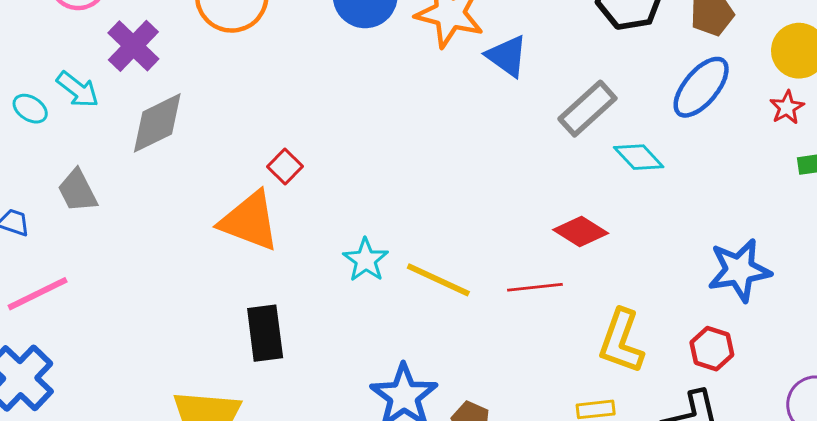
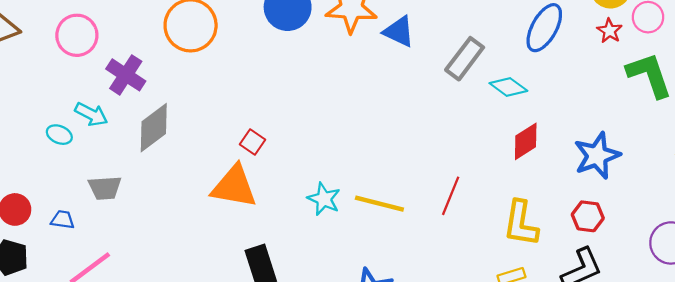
gray trapezoid: (77, 191) -> (105, 188), turned -56
red diamond: (581, 232) -> (526, 141), moved, turned -54
red line: (535, 287) -> (451, 196), turned -51

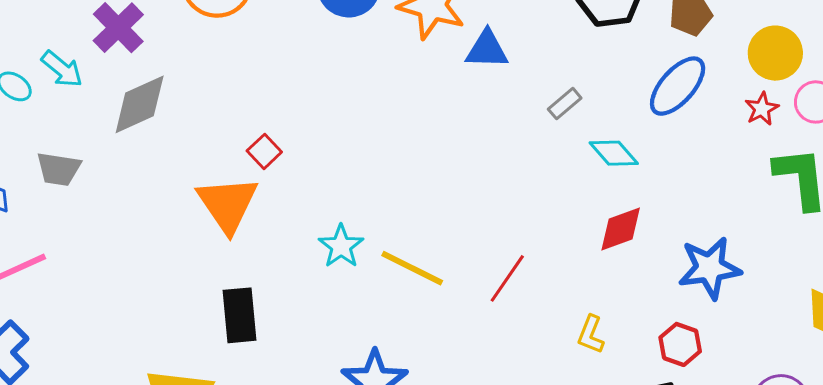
blue triangle: (399, 32) -> (487, 49), turned -36
gray rectangle: (465, 59) -> (565, 104), size x0.6
orange triangle: (234, 187) -> (228, 204), turned 33
yellow L-shape: (521, 223) -> (591, 334), size x0.6

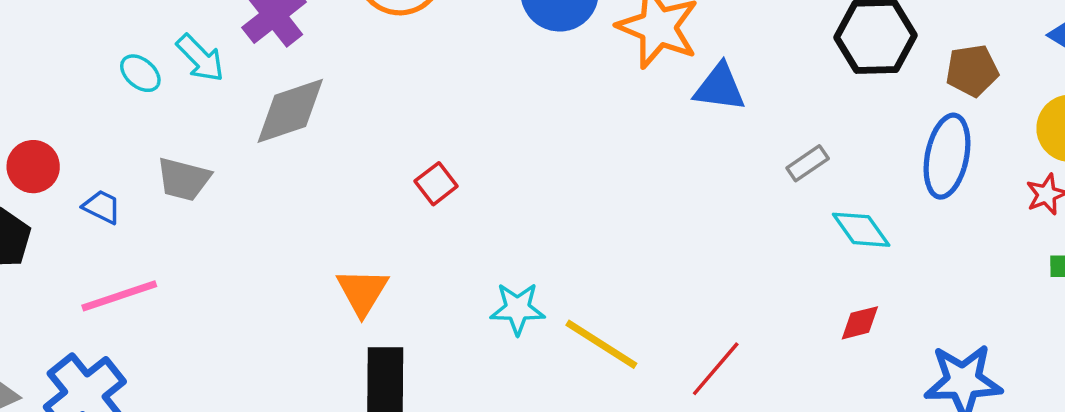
blue ellipse: (678, 86) -> (947, 156), turned -36
orange triangle: (228, 204) -> (362, 292), moved, size x0.7
red diamond: (621, 229) -> (860, 323), size x0.7
cyan star: (341, 246) -> (517, 309), turned 30

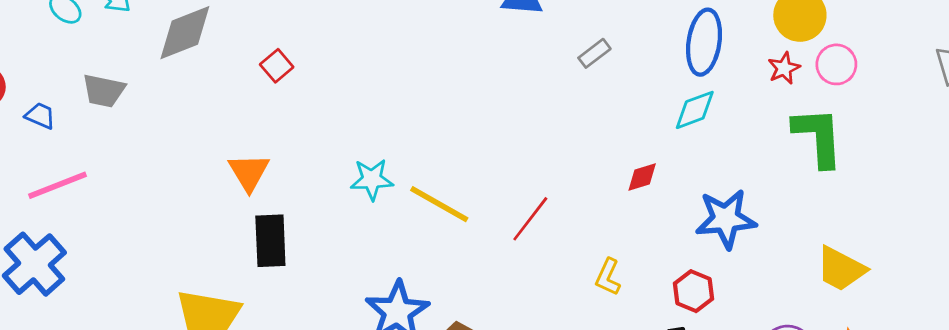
red square: (436, 184) -> (277, 66), moved
cyan diamond: (861, 230) -> (695, 110), moved, turned -72

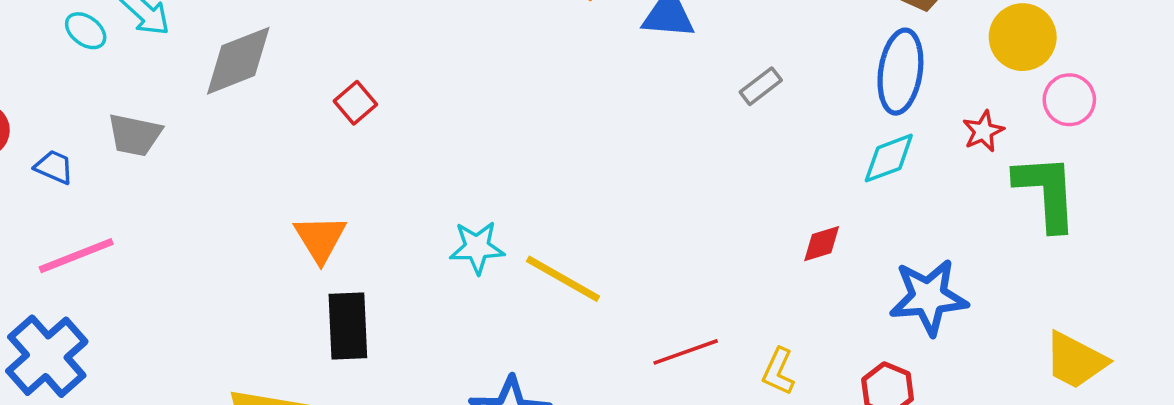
red star: (784, 68) -> (983, 131), moved
red line: (530, 219) -> (686, 352), moved, turned 33

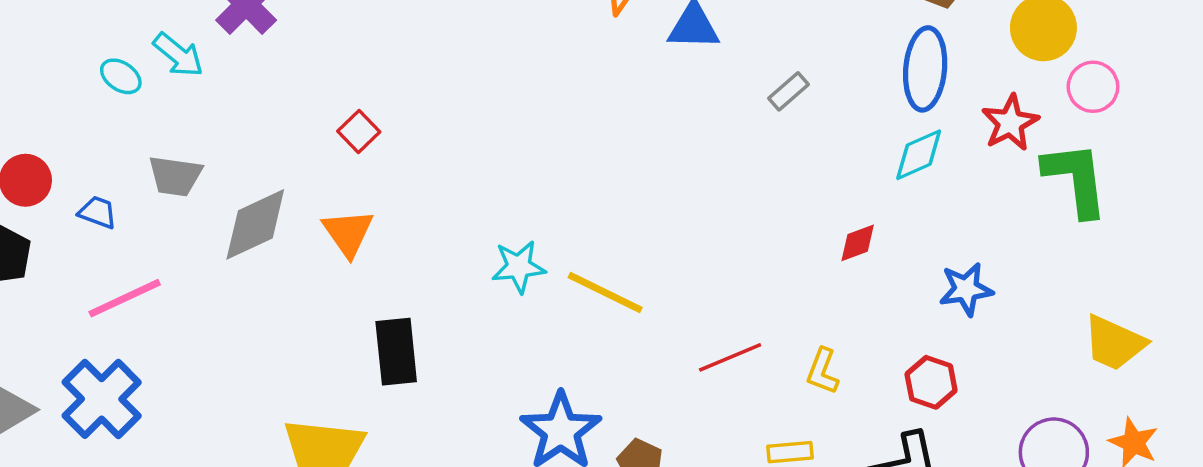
gray diamond: (238, 61) -> (255, 224), moved
red square: (355, 103) -> (359, 131), moved
red star: (983, 131) -> (1010, 123), size x1.4
orange triangle: (320, 239) -> (348, 233), moved
blue star: (929, 297) -> (966, 289), size x0.7

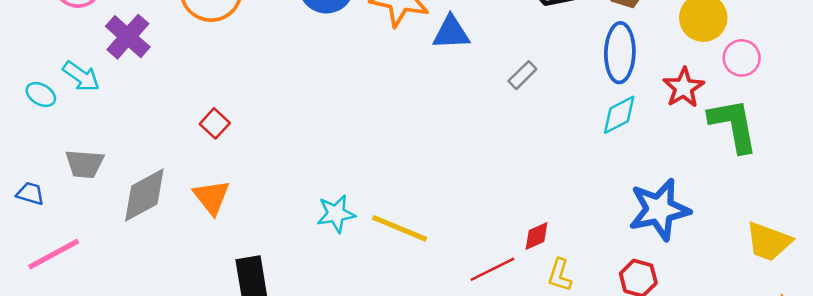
red diamond: (858, 243) -> (537, 236), moved
blue star: (966, 289) -> (659, 210), size x1.6

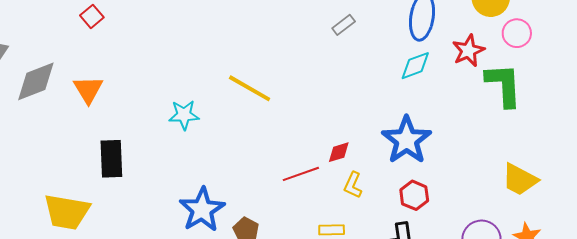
red square: (215, 123) -> (92, 16), moved
blue star: (659, 210) -> (407, 140), moved, turned -30
yellow line: (400, 228) -> (250, 88), moved

